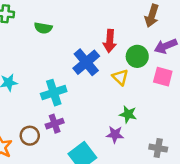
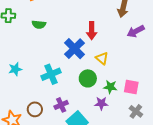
green circle: (137, 56) -> (88, 78), moved
pink square: (163, 77) -> (131, 87), moved
purple cross: (55, 124) -> (61, 105), moved
gray cross: (158, 148) -> (136, 111), turned 32

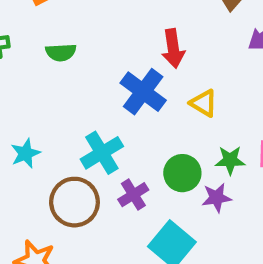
green circle: (88, 78) -> (182, 173), moved
purple cross: (61, 105) -> (133, 195), moved
brown circle: (35, 109) -> (74, 202), moved, size x1.5

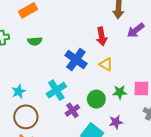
red arrow: (173, 49) -> (102, 36), moved
purple star: (217, 198) -> (116, 122), moved
brown circle: (74, 202) -> (26, 117), moved

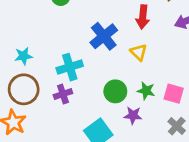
purple cross: (72, 110) -> (63, 94), moved
purple star: (116, 122) -> (133, 115), moved

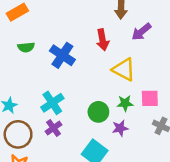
blue cross: (104, 36) -> (62, 55), moved
yellow triangle: (139, 52) -> (124, 69), moved, size x1.5

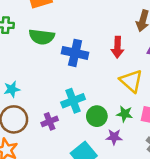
green semicircle: (26, 47) -> (42, 37), size x1.5
blue cross: (62, 55) -> (75, 53), turned -35
cyan cross: (52, 103) -> (73, 101), moved

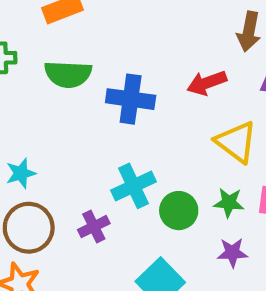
red arrow: (117, 47) -> (207, 83), turned 72
purple star: (114, 137) -> (232, 253), moved

